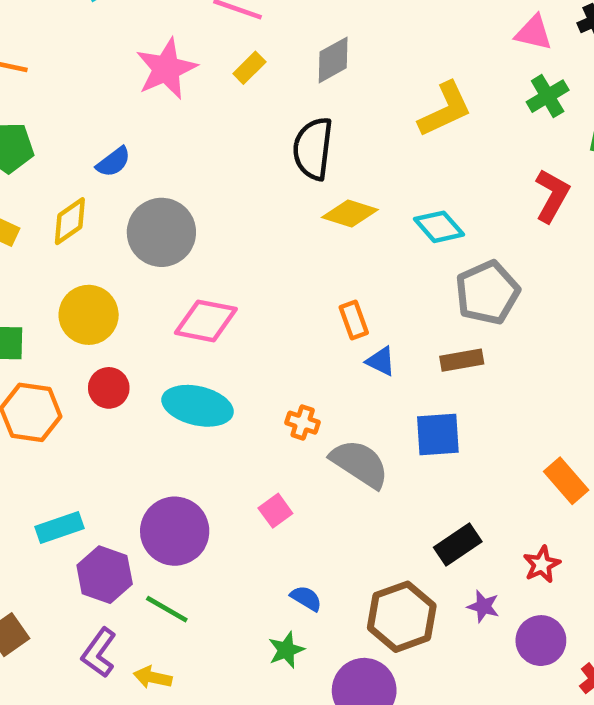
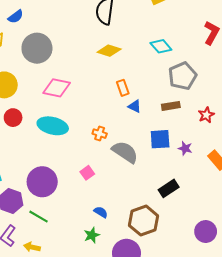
yellow diamond: (350, 214) -> (109, 51), moved
red star: (542, 564) -> (206, 115), moved
purple star: (483, 606) -> (185, 148), moved

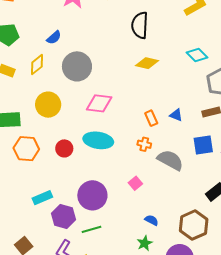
orange rectangle: (123, 88) -> (151, 118), moved
red circle: (13, 118) -> (64, 148), moved
green line: (38, 217) -> (92, 229), turned -42

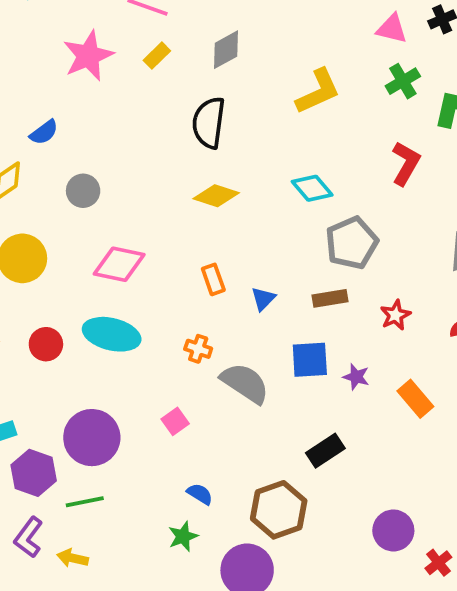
gray circle: (77, 66) -> (83, 191), size x0.6
blue triangle: (176, 115) -> (263, 299), turned 48
orange rectangle: (151, 118) -> (213, 279), moved

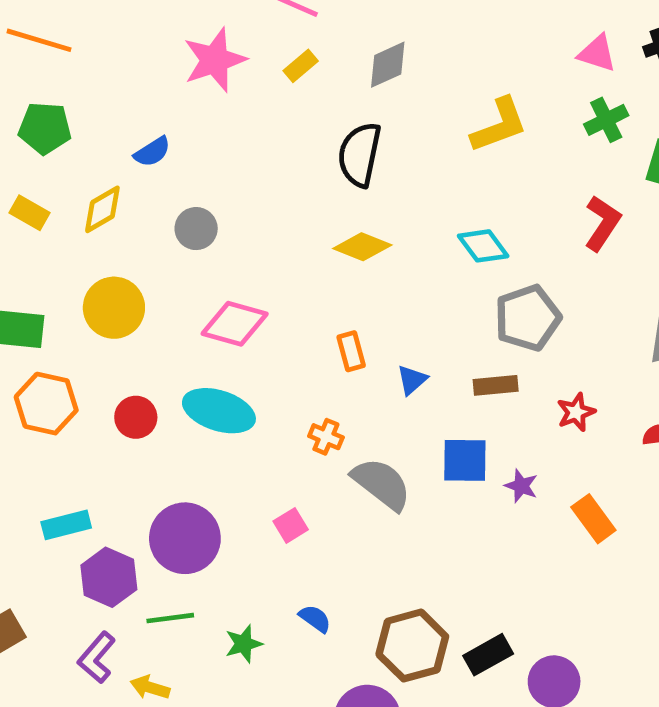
black rectangle: (325, 451) -> (488, 655), moved
green star: (183, 536) -> (244, 644), moved

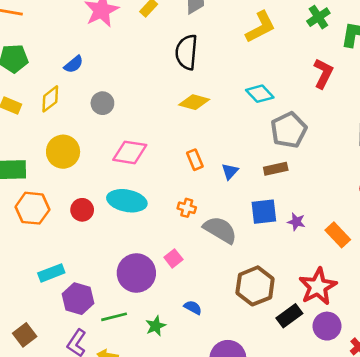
red star: (576, 412) -> (318, 287), moved, size x1.8
purple circle: (185, 538) -> (136, 273), moved
brown hexagon: (412, 645) -> (255, 286), moved

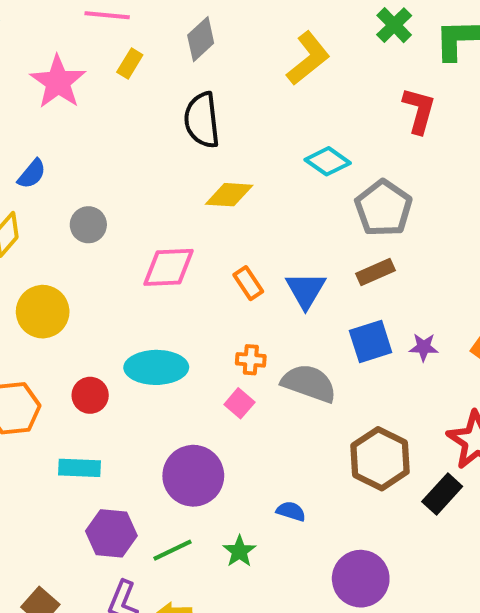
pink diamond: (130, 152) -> (168, 267), moved
blue triangle: (230, 171) -> (306, 290), size x1.5
pink square: (173, 258) -> (239, 403), moved
cyan rectangle: (51, 273) -> (79, 468), moved, turned 35

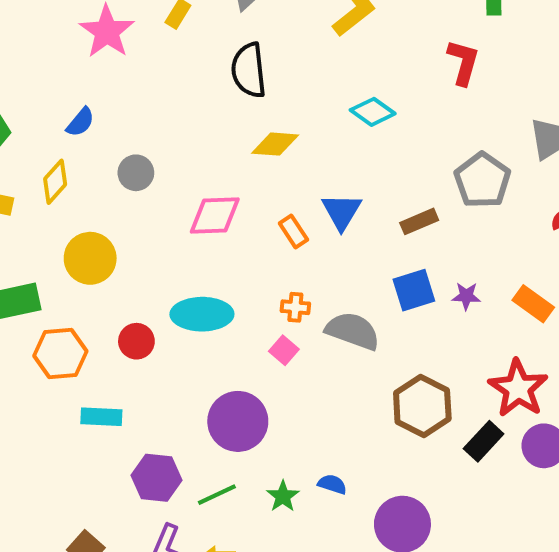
gray pentagon: (383, 208) -> (482, 180), moved
blue triangle: (306, 290) -> (342, 211), moved
cyan rectangle: (79, 468) -> (101, 417), moved
blue semicircle: (291, 511) -> (332, 484), moved

